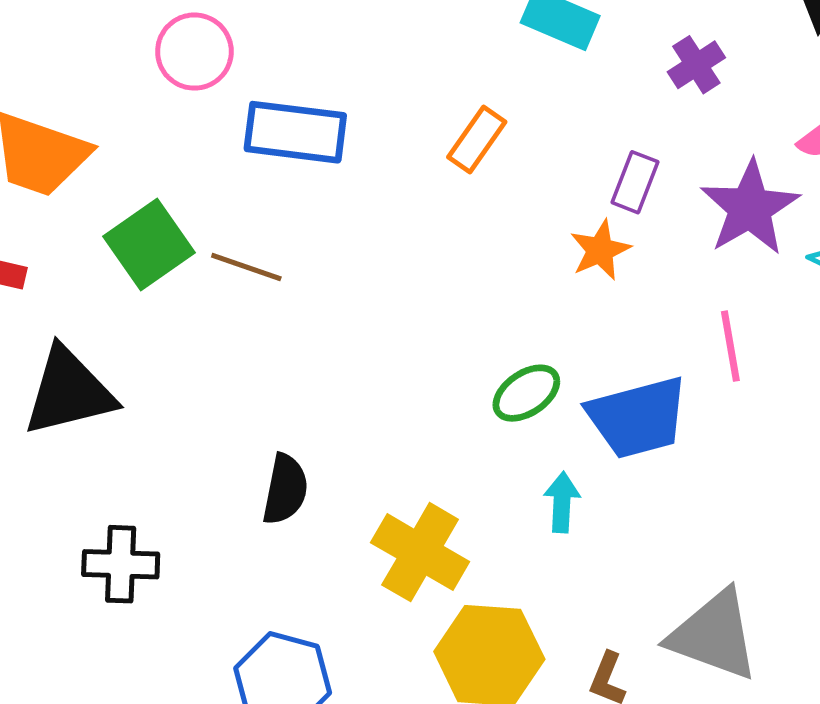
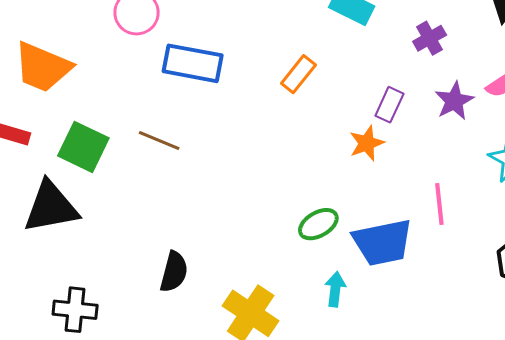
purple star: (750, 208) -> (454, 101), moved, size x0.7
green square: (149, 244) -> (83, 147), moved, turned -33

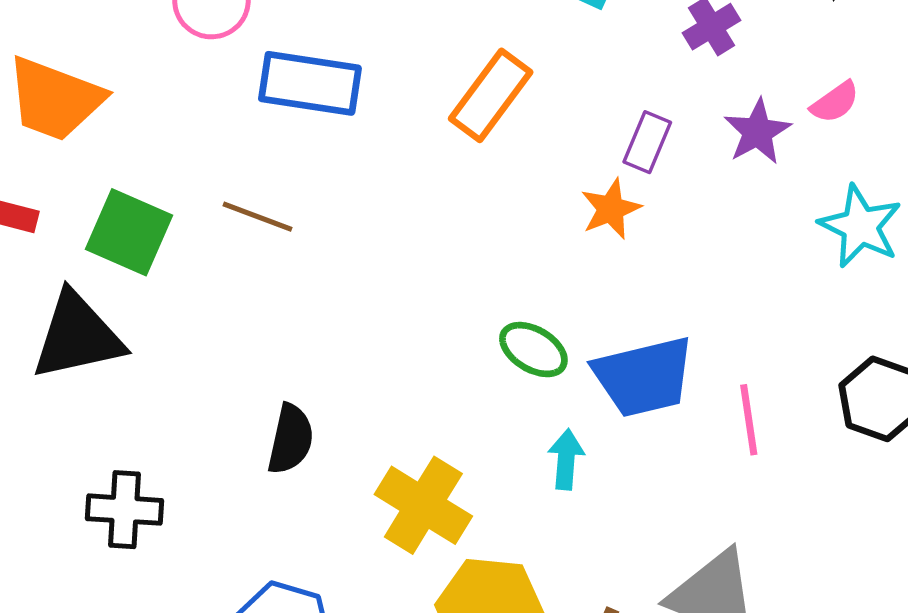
orange rectangle: (298, 74) -> (491, 95), size x1.4
pink line: (439, 204) -> (749, 420), moved
green ellipse: (318, 224) -> (533, 350), turned 63

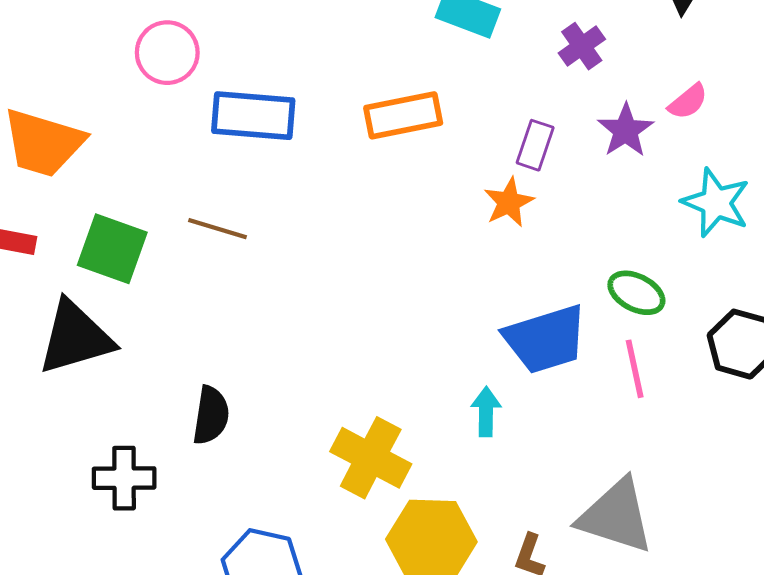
orange rectangle: (491, 95) -> (403, 115), turned 46
green ellipse: (533, 350) -> (636, 293), moved
black semicircle: (291, 439) -> (211, 415), moved

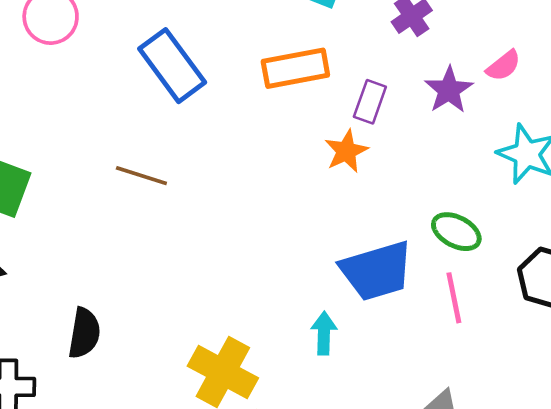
orange rectangle: (403, 115) -> (295, 68), moved
blue rectangle: (253, 116) -> (172, 66), moved, turned 48
brown line: (217, 229) -> (141, 176), moved

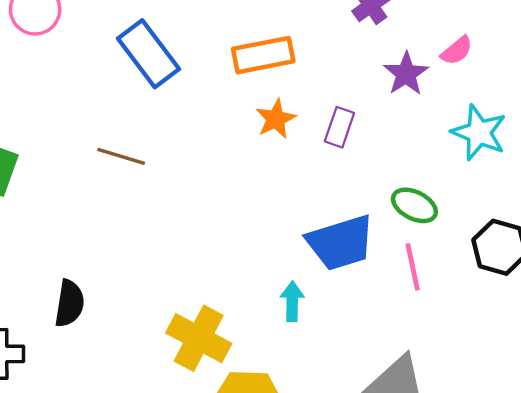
purple rectangle: (370, 102) -> (339, 127), moved
orange star: (346, 151) -> (276, 119), moved

